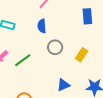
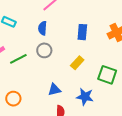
blue rectangle: (87, 16) -> (82, 32), moved
gray circle: (55, 47) -> (44, 50), moved

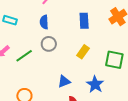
blue star: (85, 97) -> (95, 84), turned 30

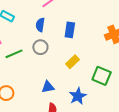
blue rectangle: (84, 21) -> (70, 30), moved

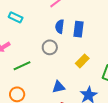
blue semicircle: (40, 25) -> (60, 27), moved
green line: (14, 54) -> (22, 66), moved

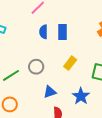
gray circle: (50, 47) -> (36, 67), moved

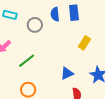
gray circle: (36, 67) -> (35, 25), moved

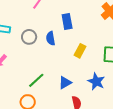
blue semicircle: (55, 14) -> (51, 38), moved
green line: (27, 61) -> (36, 80), moved

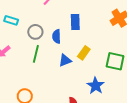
green line: (36, 80) -> (36, 54), moved, turned -42
blue triangle: (65, 83) -> (65, 60), moved

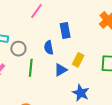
gray circle: (35, 32) -> (18, 49), moved
blue star: (96, 86) -> (81, 93), moved

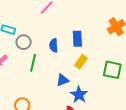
blue rectangle: (65, 31) -> (77, 39), moved
blue triangle: (61, 70) -> (63, 80), moved

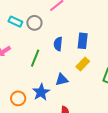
gray circle: (24, 42) -> (34, 23), moved
blue star: (79, 95) -> (41, 92), moved

